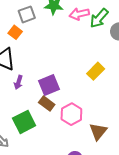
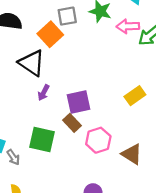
orange square: (15, 32) -> (50, 34), size x1.5
green square: (24, 122) -> (42, 139), turned 30
brown triangle: (98, 131) -> (132, 154), moved, turned -48

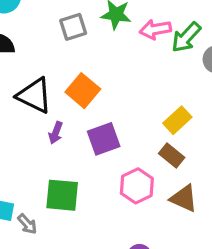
orange square: (50, 34) -> (83, 91), moved
brown rectangle: (72, 123) -> (172, 155), moved

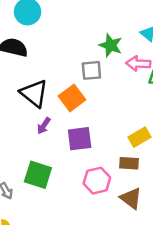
gray square: (73, 27) -> (91, 70), moved
brown rectangle: (172, 155) -> (129, 163), turned -48

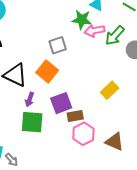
green star: (111, 45) -> (82, 20), moved
brown rectangle: (129, 163) -> (75, 116), moved
green square: (38, 175) -> (32, 122), moved

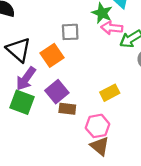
purple arrow: (30, 99) -> (26, 79), size x1.6
purple square: (61, 103) -> (57, 92), turned -35
pink hexagon: (83, 134) -> (98, 126), moved

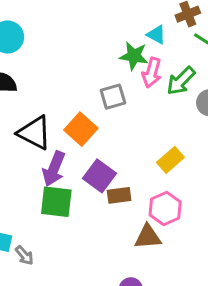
pink arrow: (112, 28) -> (152, 73), turned -66
gray square: (70, 32) -> (113, 97), moved
brown triangle: (100, 146) -> (148, 237), moved, turned -30

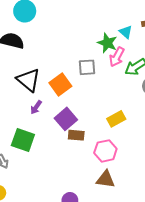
purple arrow: (54, 169) -> (36, 107), size x0.6
green square: (56, 202) -> (23, 140), moved
brown triangle: (148, 237) -> (106, 179), moved

